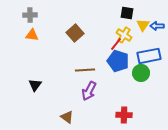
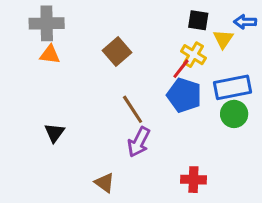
gray cross: (30, 15) -> (47, 23), size x1.5
blue arrow: (157, 26) -> (245, 22), moved
brown line: (85, 70) -> (133, 109), turned 60
green circle: (141, 73) -> (234, 114), moved

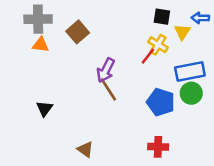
brown square: (117, 51) -> (78, 32), moved
blue pentagon: (184, 95) -> (161, 102), moved
purple arrow: (139, 142) -> (106, 70), moved

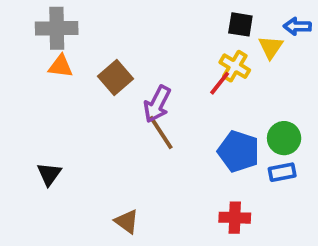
brown square: (78, 32) -> (115, 77), moved
blue rectangle: (190, 71) -> (282, 172), moved, size x0.6
black triangle: (44, 109) -> (49, 174), moved

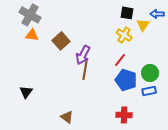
gray cross: (57, 28) -> (30, 15), turned 30
red line: (220, 83) -> (120, 60), moved
brown line: (161, 132) -> (85, 70), turned 42

